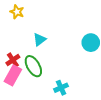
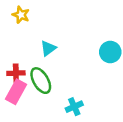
red cross: (13, 60) -> (16, 73), turned 32

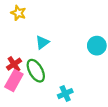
red cross: (16, 73) -> (14, 64), turned -32

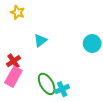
green ellipse: (36, 71) -> (47, 84), moved

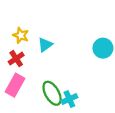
yellow star: (18, 12) -> (21, 35), moved
red cross: (13, 61) -> (16, 59), moved

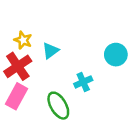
red cross: (16, 59) -> (18, 66), size x1.5
cyan cross: (69, 99) -> (83, 82), moved

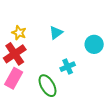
cyan triangle: (50, 51) -> (56, 33), moved

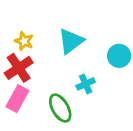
cyan triangle: (56, 33) -> (71, 41), size x1.5

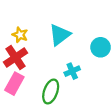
green ellipse: (60, 108) -> (51, 92), turned 50

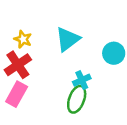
green ellipse: (51, 92) -> (77, 99), moved

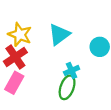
yellow star: (23, 39) -> (20, 34), size x1.5

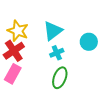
cyan cross: (72, 70) -> (57, 53), moved

